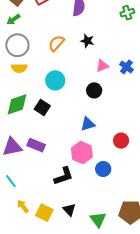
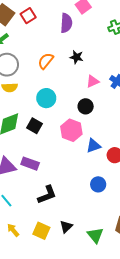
blue triangle: (88, 124) -> (93, 146), moved
pink hexagon: (82, 153) -> (71, 130), moved
black L-shape: (64, 176) -> (47, 195), moved
yellow arrow: (23, 206) -> (13, 230), moved
black triangle: (69, 210) -> (66, 227), turned 32

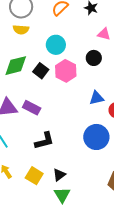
pink triangle: (93, 81) -> (104, 34), turned 32
pink hexagon: (71, 130) -> (66, 71), moved
blue circle: (98, 184) -> (96, 137), size x1.6
green triangle: (95, 235) -> (62, 195), moved

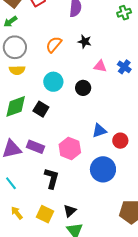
black circle: (94, 58) -> (83, 88), moved
pink hexagon: (66, 71) -> (70, 148), moved
black L-shape: (44, 141) -> (52, 178), turned -55

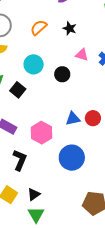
red circle: (120, 141) -> (93, 118), moved

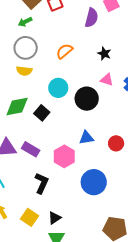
black star: (70, 28) -> (104, 54), moved
black circle: (62, 74) -> (87, 99), size x1.5
blue triangle: (73, 119) -> (86, 138), moved

